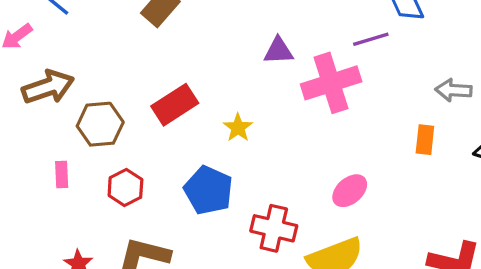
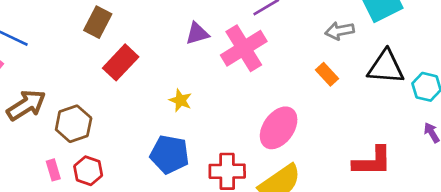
red rectangle: (175, 105) -> (121, 62), moved
orange rectangle: (425, 140) -> (327, 74), turned -35
red hexagon: (125, 188) -> (88, 171), moved
pink ellipse: (350, 191) -> (279, 128), size x1.5

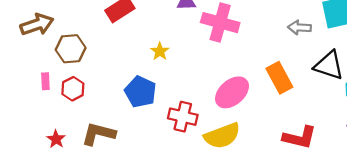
pink cross: (244, 48) -> (220, 23), turned 33
orange rectangle: (327, 74) -> (279, 78), moved, size x1.6

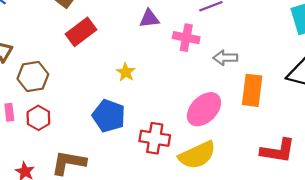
pink cross: (220, 23) -> (186, 38), size x0.7
gray arrow: (299, 28) -> (225, 58), moved
orange rectangle: (279, 78) -> (252, 90), turned 40

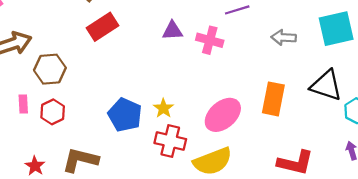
purple triangle: (149, 19) -> (172, 31), moved
gray arrow: (225, 58) -> (284, 37), moved
yellow star: (126, 72) -> (163, 108), moved

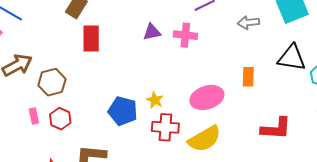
red rectangle: (102, 27) -> (91, 39), turned -48
orange rectangle: (273, 99) -> (248, 77), size x0.7
pink ellipse: (223, 115) -> (207, 97), turned 32

